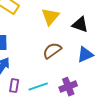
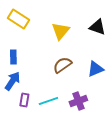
black triangle: (80, 25) -> (97, 27), moved

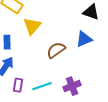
yellow triangle: (60, 31) -> (32, 26), moved
blue triangle: (95, 69) -> (84, 39), moved

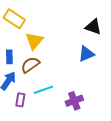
brown semicircle: (56, 50) -> (30, 65), moved
cyan line: (42, 86) -> (43, 90), moved

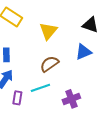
yellow triangle: (34, 41) -> (48, 31), moved
brown semicircle: (30, 65) -> (49, 64), moved

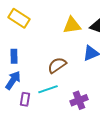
yellow triangle: (48, 31) -> (72, 25), moved, turned 42

